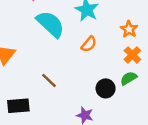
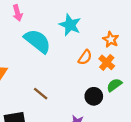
orange semicircle: (89, 44) -> (85, 57), moved
orange cross: (132, 55) -> (107, 62), moved

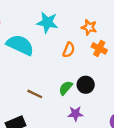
orange cross: (107, 62) -> (99, 48), moved
green semicircle: (114, 85) -> (66, 88), moved

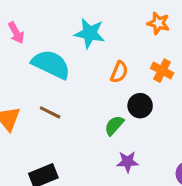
orange star: (89, 27) -> (158, 23), moved
black circle: (86, 85) -> (140, 106), moved
brown line: (35, 94) -> (50, 112), moved

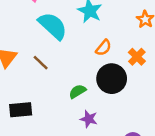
black circle: (140, 106) -> (112, 79), size x1.5
green semicircle: (114, 125) -> (77, 91), moved

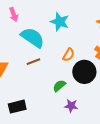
orange semicircle: (103, 48) -> (68, 55), moved
brown line: (41, 63) -> (33, 62), moved, turned -56

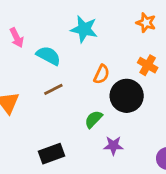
pink arrow: (14, 14) -> (17, 38), moved
cyan semicircle: (33, 38) -> (48, 56), size x0.7
black rectangle: (17, 107) -> (52, 154), moved

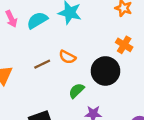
cyan semicircle: (48, 56) -> (37, 20), moved, turned -60
orange semicircle: (102, 74) -> (67, 57), moved, turned 91

